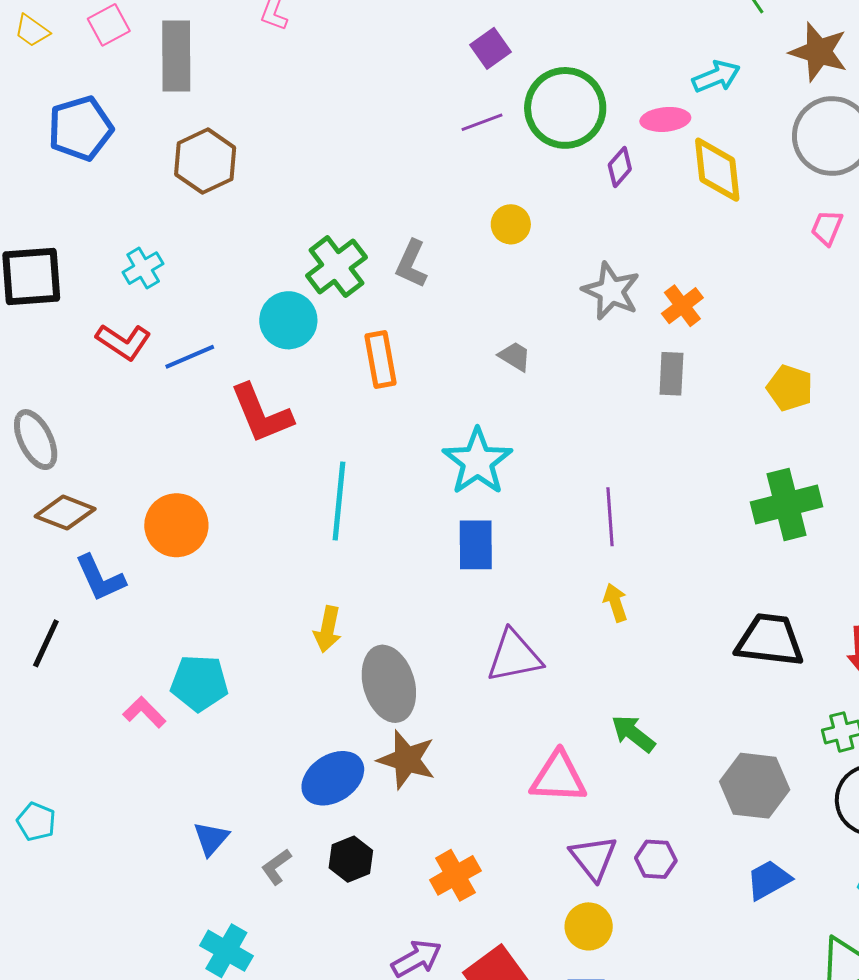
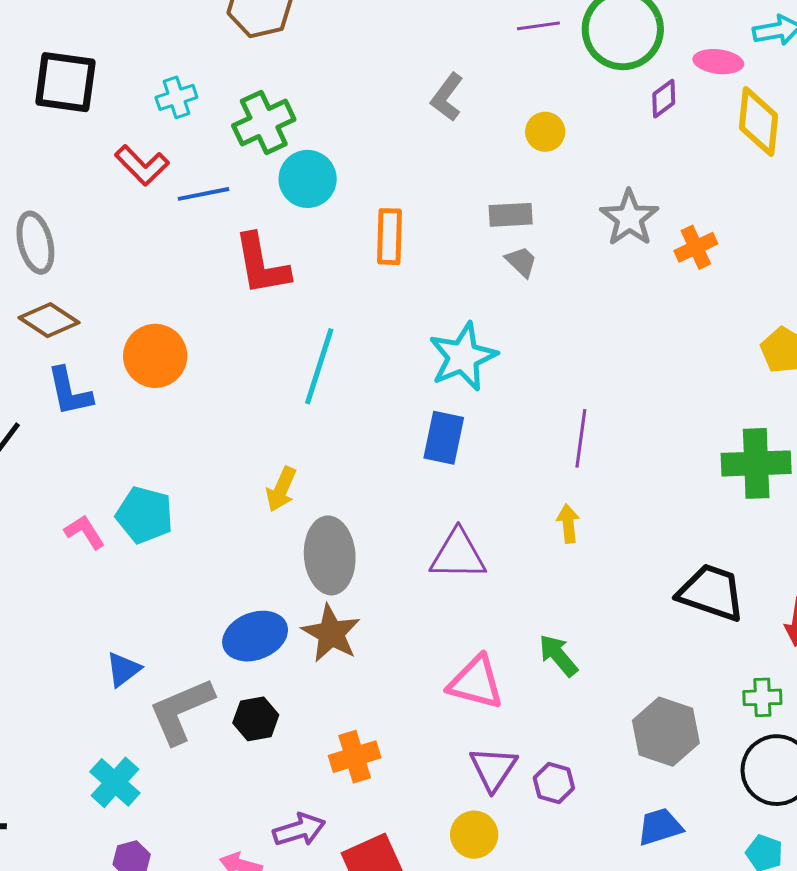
gray L-shape: (411, 264) -> (447, 97), moved
green cross: (336, 267) -> (264, 122), moved
gray rectangle: (671, 374) -> (511, 215), moved, turned 72
gray L-shape: (276, 867) -> (181, 711), size x2.0

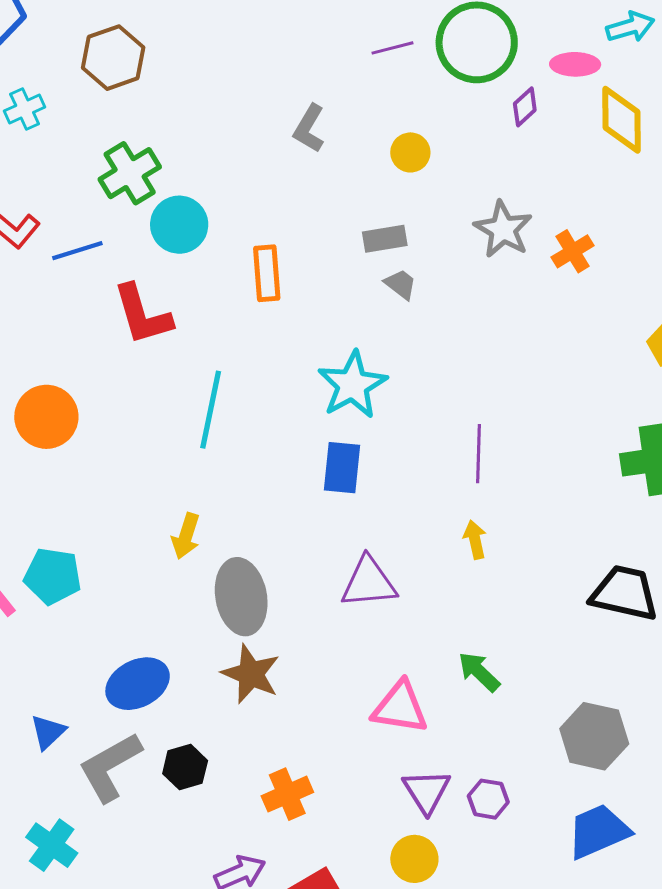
cyan cross: (176, 97) -> (25, 109), moved
blue ellipse: (255, 636) -> (138, 684), moved
blue trapezoid: (660, 827) -> (598, 831), size x1.4

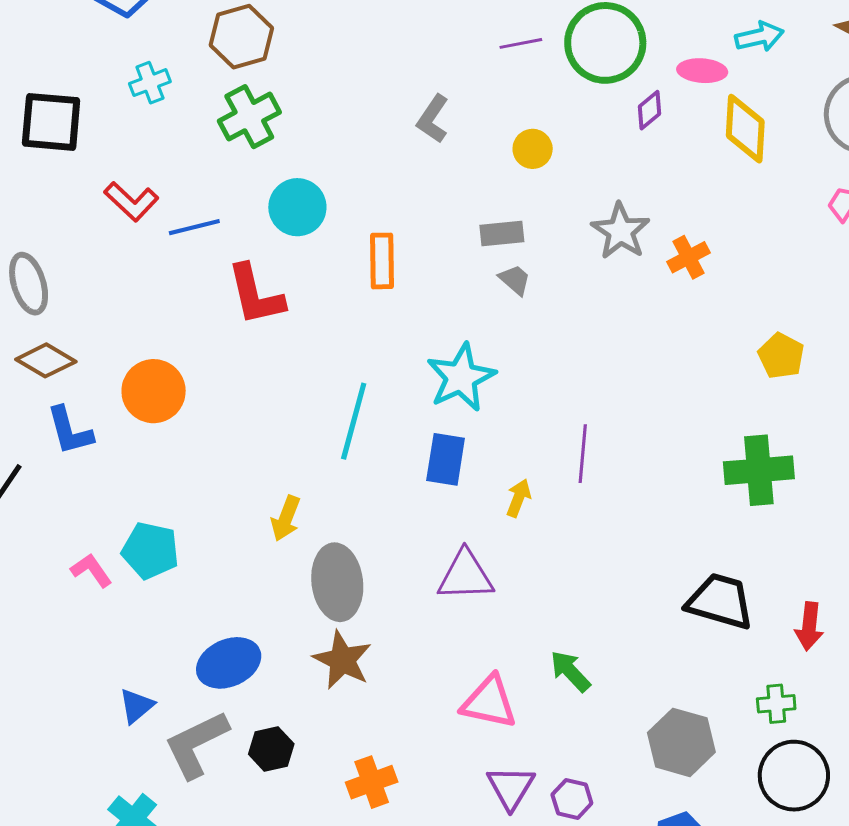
green cross: (130, 173) -> (249, 117), moved
cyan line: (211, 410) -> (354, 421), moved
yellow arrow: (475, 540) -> (518, 498), moved, turned 30

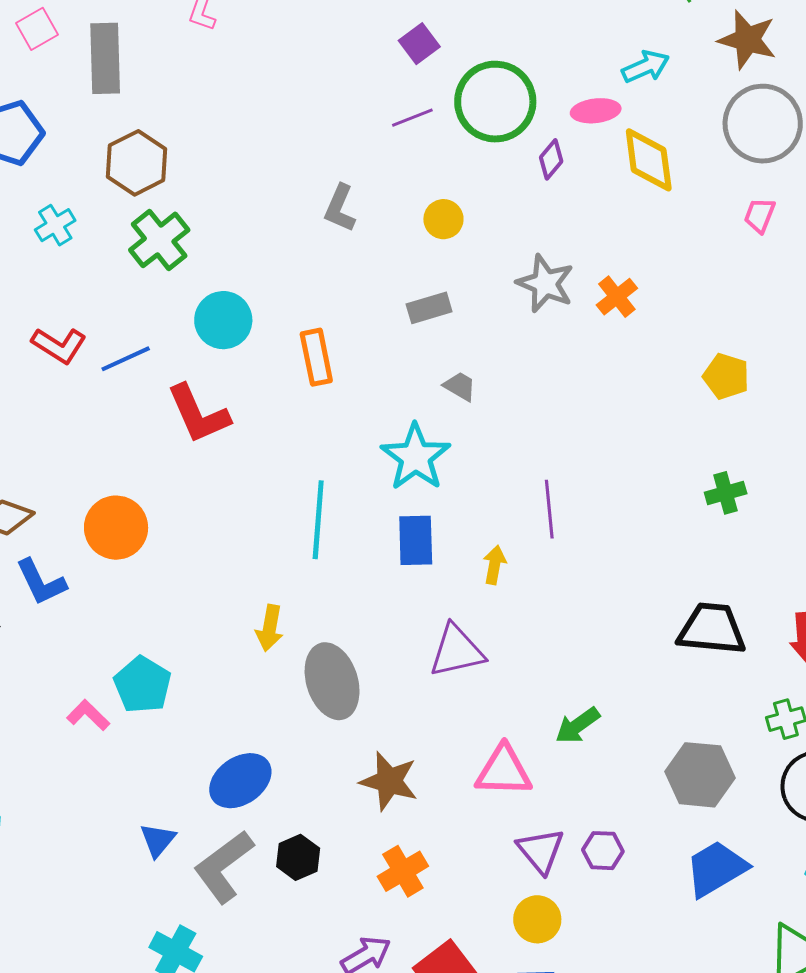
gray trapezoid: (515, 280) -> (460, 386), moved
green cross: (759, 470) -> (726, 493), size x0.6
cyan pentagon: (150, 550) -> (142, 685), turned 30
brown star: (342, 660) -> (389, 781), moved
green arrow: (570, 671) -> (578, 725), turned -72

